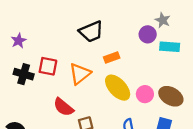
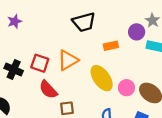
orange rectangle: (112, 58) -> (111, 46), moved
red square: (48, 66) -> (40, 63), moved
black cross: (24, 74) -> (14, 69), moved

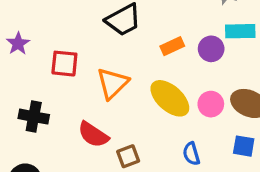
purple circle: (137, 32) -> (211, 49), moved
red square: (40, 63) -> (64, 64), moved

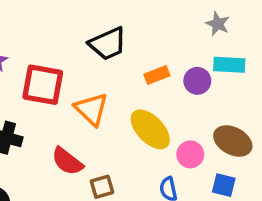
red square: (64, 64) -> (43, 85), size x1.4
orange triangle: (112, 83) -> (91, 109), turned -36
pink circle: (211, 104) -> (190, 154), moved

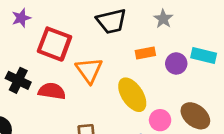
gray star: (218, 24) -> (163, 19), moved
red semicircle: (67, 161) -> (52, 91), moved, turned 140

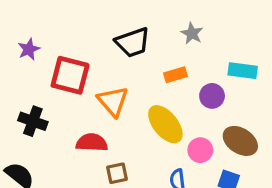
purple circle: (176, 63) -> (212, 96), moved
red semicircle: (52, 91) -> (92, 143), moved

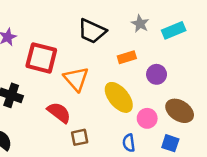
black trapezoid: (133, 42) -> (92, 31), turned 44
cyan rectangle: (243, 71) -> (174, 30), moved, turned -30
red semicircle: (92, 143) -> (59, 113), turned 35

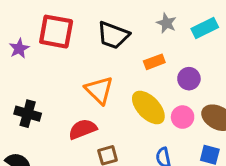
red square: (41, 58) -> (56, 32), moved
red semicircle: (59, 113) -> (83, 129), turned -55
pink circle: (147, 118) -> (183, 117), moved

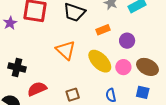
red semicircle: (83, 129) -> (37, 89), moved

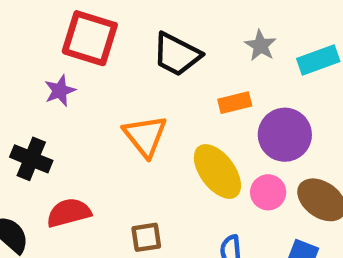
purple star: (10, 23) -> (60, 91), moved
purple circle: (127, 41) -> (285, 135), size x1.5

